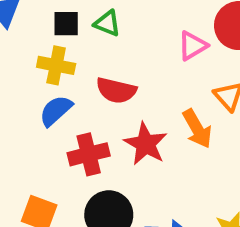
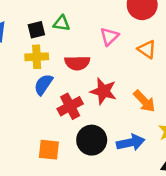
pink triangle: (192, 46) -> (109, 36), moved
orange arrow: (197, 129) -> (144, 101), moved

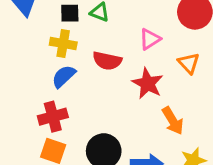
red star: (103, 91) -> (148, 83), moved
red cross: (70, 106) -> (53, 117), moved

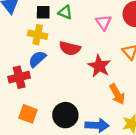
pink triangle: (150, 39) -> (104, 22), moved, turned -35
red cross: (53, 117) -> (19, 77), moved

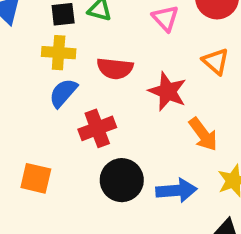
red cross: (19, 77) -> (97, 128), moved
orange square: (28, 114) -> (36, 178), moved

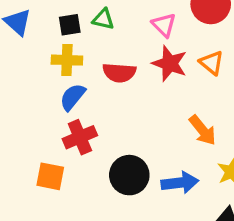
red star: (167, 91) -> (170, 63), moved
red cross: (97, 128) -> (80, 137), moved

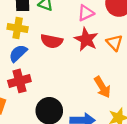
pink triangle: (164, 25) -> (86, 13), turned 42

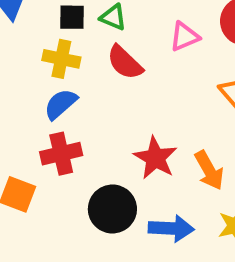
red star: (86, 39) -> (155, 158), moved
red semicircle: (52, 41) -> (125, 62), moved, turned 30

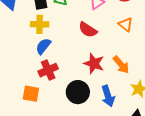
red semicircle: (125, 62) -> (88, 30), moved
blue arrow: (171, 228) -> (108, 96), turned 80

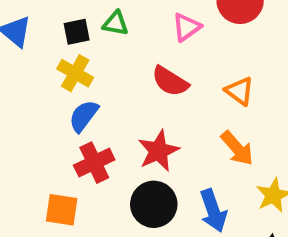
yellow cross: (40, 24) -> (75, 73), turned 30
orange triangle: (126, 24) -> (240, 91), moved
red star: (94, 64) -> (158, 151), moved, turned 30

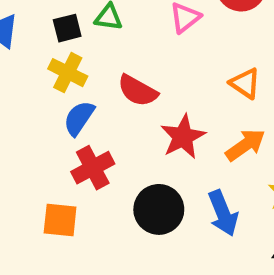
red semicircle: (170, 81) -> (138, 91), moved
orange arrow: (237, 148) -> (245, 145), turned -81
red star: (158, 151) -> (183, 137), moved

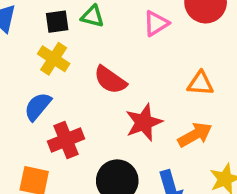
orange triangle: (245, 83) -> (200, 83), turned -36
blue semicircle: (79, 118) -> (38, 106), moved

